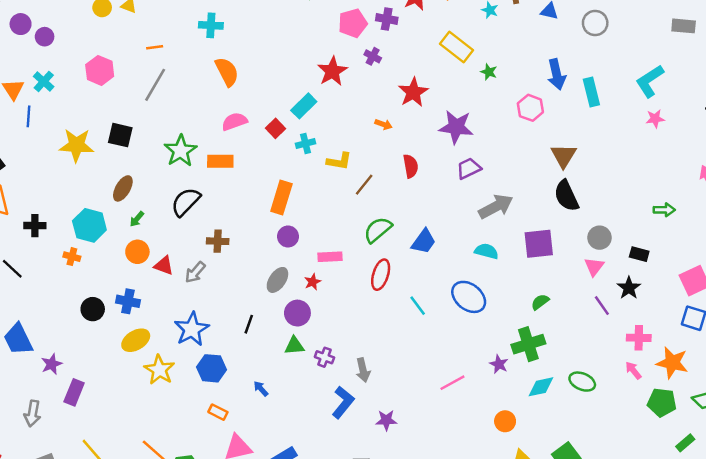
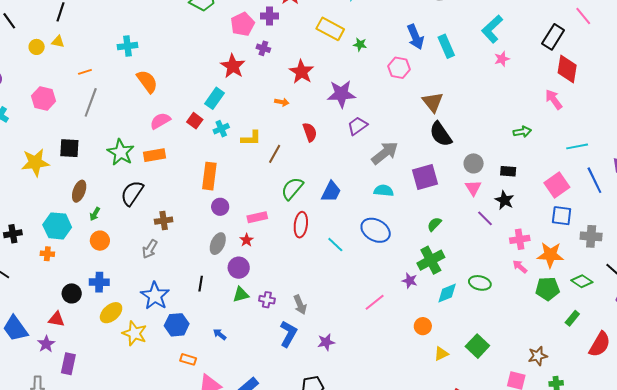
red triangle: (164, 266) -> (56, 319), moved

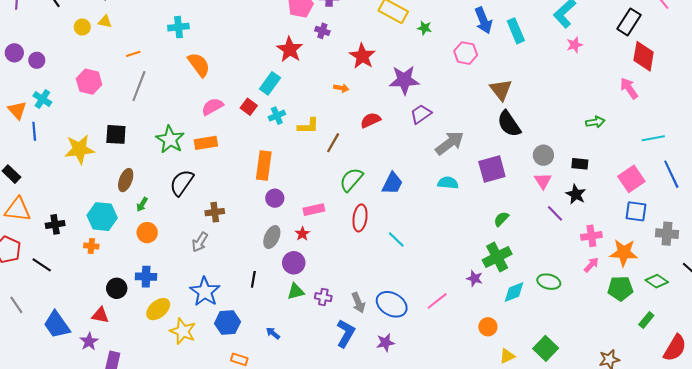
red semicircle: (310, 132) -> (370, 120), turned -96
blue ellipse: (376, 230) -> (392, 304), moved
pink arrow: (520, 267) -> (591, 265), turned 91

